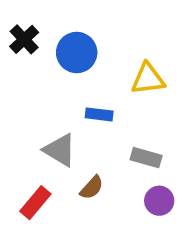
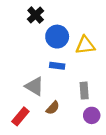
black cross: (24, 39) -> (36, 15), moved
blue circle: (77, 53) -> (57, 37), moved
gray rectangle: (146, 158) -> (84, 91), turned 70

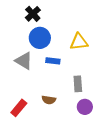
blue circle: (57, 37) -> (40, 38), moved
gray triangle: (34, 86) -> (24, 61), moved
brown semicircle: (53, 108) -> (49, 100), turned 56

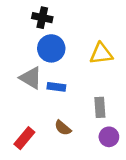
black cross: (33, 14) -> (42, 18), turned -35
blue rectangle: (53, 61) -> (56, 87), moved
brown semicircle: (49, 100) -> (63, 128), turned 32

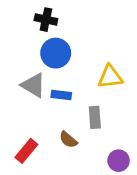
yellow triangle: (101, 54) -> (110, 77), moved
gray rectangle: (100, 107) -> (95, 117), moved
purple circle: (109, 137) -> (119, 161), moved

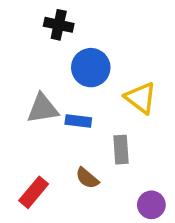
blue circle: (56, 53) -> (91, 68), moved
yellow triangle: (110, 77) -> (141, 98), turned 44
gray triangle: (33, 85) -> (43, 109), turned -40

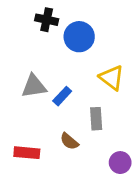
blue circle: (91, 68) -> (79, 37), moved
blue rectangle: (78, 121) -> (62, 96), turned -54
red rectangle: (34, 192) -> (27, 153), turned 55

